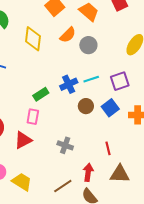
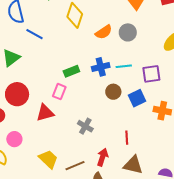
orange semicircle: (68, 35) -> (104, 32), moved
yellow trapezoid: (22, 182) -> (48, 159), moved

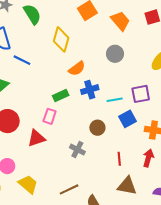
orange semicircle: (104, 32) -> (77, 69), moved
cyan line: (124, 66) -> (115, 100), moved
brown circle: (113, 92) -> (97, 128), moved
red arrow: (103, 157) -> (148, 158), moved
yellow trapezoid: (48, 159) -> (28, 184), moved

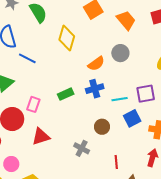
orange semicircle: (77, 69) -> (96, 64), moved
pink rectangle: (50, 116) -> (33, 104), moved
red line: (119, 159) -> (116, 162), moved

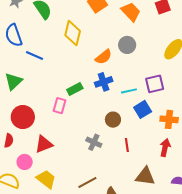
pink rectangle: (33, 104) -> (59, 106), moved
red triangle: (41, 137) -> (44, 144), moved
red line: (116, 162) -> (127, 145), moved

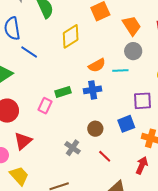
yellow diamond: (73, 33) -> (71, 36), turned 35
gray circle: (127, 45) -> (133, 51), moved
cyan line: (129, 91) -> (120, 71), moved
red triangle: (44, 144) -> (23, 141), turned -30
red line: (127, 145) -> (105, 156), turned -48

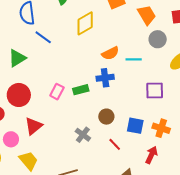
gray circle: (133, 51) -> (158, 39), moved
green rectangle: (63, 92) -> (81, 90), moved
blue square: (126, 124) -> (135, 126), moved, turned 30

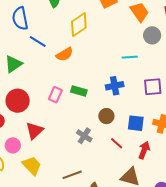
orange semicircle: (110, 53) -> (65, 54), moved
blue cross: (105, 78) -> (115, 86), moved
green rectangle: (81, 90) -> (79, 91), turned 35
red arrow: (151, 155) -> (144, 150), moved

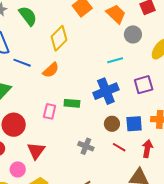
blue cross: (115, 86) -> (106, 91), size x1.4
brown circle: (106, 116) -> (112, 124), moved

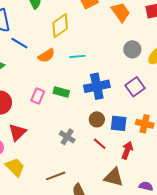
gray circle: (133, 34) -> (132, 49), moved
cyan line: (115, 60) -> (77, 56), moved
purple square: (144, 85) -> (135, 87), turned -30

